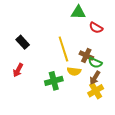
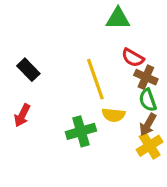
red semicircle: (96, 28) -> (133, 58), moved
brown cross: (86, 56) -> (146, 77), moved
green semicircle: (95, 63) -> (148, 100), turned 48

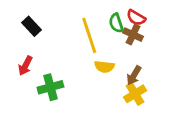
red semicircle: (133, 58) -> (136, 18), moved
green semicircle: (148, 100) -> (116, 23), moved
green cross: (81, 131) -> (50, 87), moved

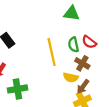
brown cross: (133, 35) -> (82, 63), moved
yellow semicircle: (104, 67) -> (71, 77), moved

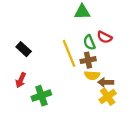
brown cross: (82, 63) -> (88, 60), moved, turned -32
brown arrow: (83, 87) -> (106, 82), turned 64

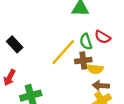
yellow line: (69, 53) -> (63, 52), turned 60
yellow semicircle: (92, 75) -> (95, 69), moved

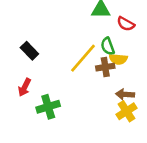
red semicircle: (103, 37) -> (126, 24), moved
yellow semicircle: (95, 69) -> (118, 59), moved

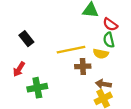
green semicircle: (108, 46) -> (109, 40), moved
yellow line: (83, 58) -> (71, 50), turned 32
brown cross: (105, 67) -> (83, 66), moved

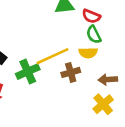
brown arrow: (103, 84) -> (108, 79), moved
green cross: (37, 88) -> (28, 72), moved

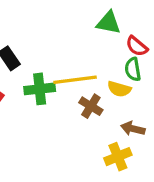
brown cross: (71, 72) -> (91, 106), turned 30

